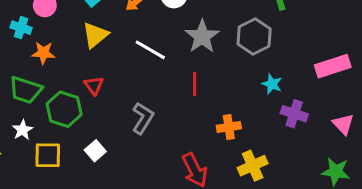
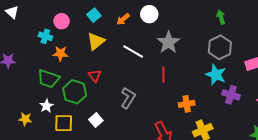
gray hexagon: (254, 36) -> (220, 47), moved
cyan star: (272, 84) -> (216, 75), size x1.5

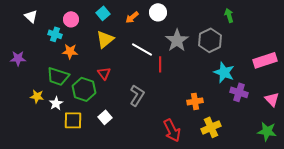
white triangle: (12, 12) -> (31, 16), moved
gray hexagon: (220, 47) -> (210, 40), moved
red line: (163, 75) -> (160, 64), moved
yellow star: (25, 119) -> (37, 96), moved

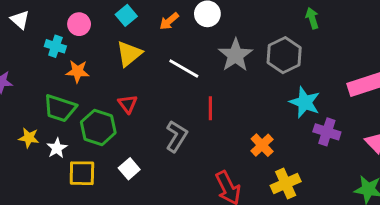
red line: (160, 64) -> (210, 108), moved
orange cross: (195, 101) -> (262, 145), turned -35

